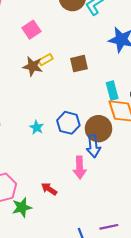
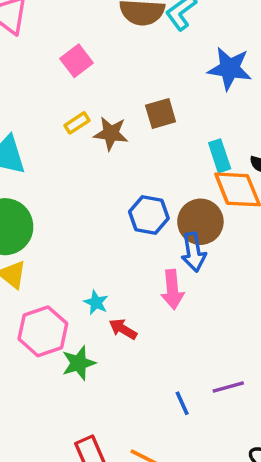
yellow rectangle: (46, 60) -> (77, 123), moved
brown star: (33, 66) -> (111, 133), moved
cyan star: (37, 127) -> (96, 303), moved

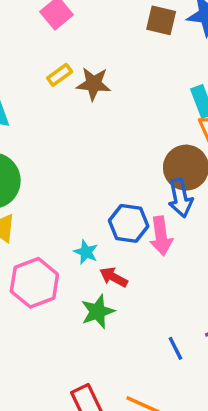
brown square: (161, 114) -> (161, 20), moved, turned 32
blue hexagon: (149, 215) -> (129, 223), moved
green star: (79, 363) -> (98, 312), moved

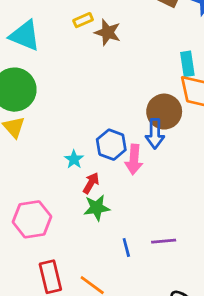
red arrow: (114, 277) -> (91, 183), turned 80
pink hexagon: (34, 283) -> (32, 219), moved
green star: (98, 312) -> (97, 208), moved

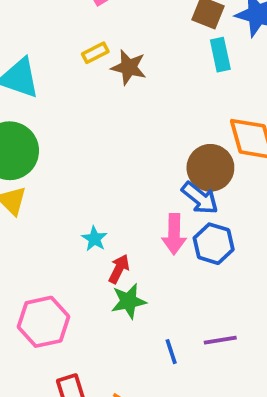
cyan rectangle: (187, 64) -> (220, 55), moved
blue arrow: (155, 134) -> (200, 198), turned -48
blue hexagon: (111, 145) -> (214, 244), moved

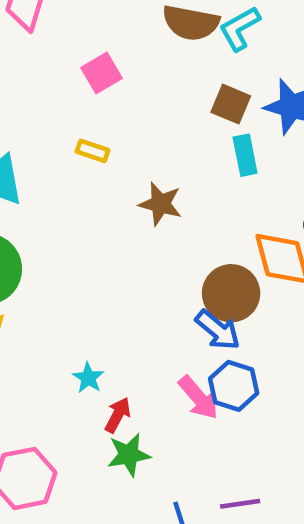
yellow rectangle: (95, 53) -> (92, 151), turned 45
brown star: (129, 67) -> (160, 204), moved
pink arrow: (174, 234) -> (199, 398), moved, turned -42

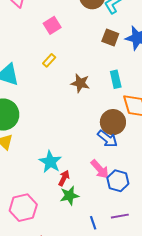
yellow rectangle: (92, 151) -> (49, 60), turned -64
cyan rectangle: (245, 155) -> (116, 79), moved
cyan star: (88, 378) -> (50, 162), size x1.6
blue hexagon: (234, 386) -> (118, 181), moved

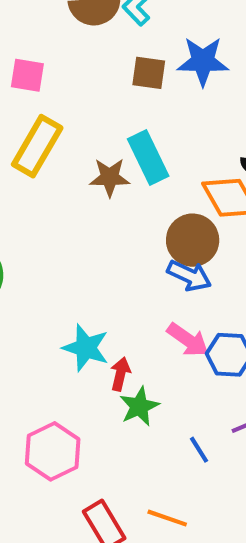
pink square: (52, 25) -> (27, 75), turned -36
yellow rectangle: (49, 60) -> (37, 146), size x2.0
cyan rectangle: (116, 79) -> (148, 158), moved, size x1.4

